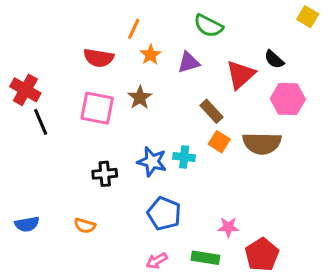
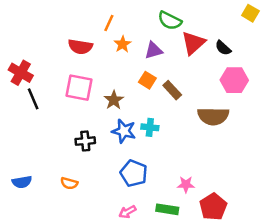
red triangle: (241, 75) -> (193, 43), moved
brown star: (140, 97) -> (114, 100), moved
orange square: (219, 142) -> (147, 80), moved

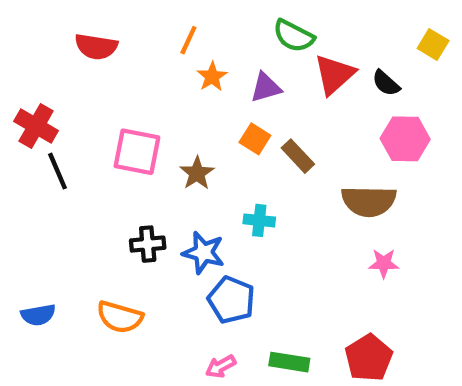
yellow square: (250, 13) -> (433, 44), moved
red semicircle: (80, 47) -> (96, 47), moved
blue star: (124, 131) -> (203, 253), moved
orange semicircle: (69, 183) -> (120, 317), size x1.5
pink star: (186, 184) -> (384, 263), moved

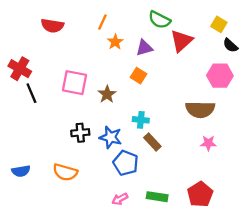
yellow square: (433, 44) -> (219, 24), moved
black semicircle: (386, 83) -> (230, 45), moved
brown rectangle: (298, 156) -> (152, 142), moved

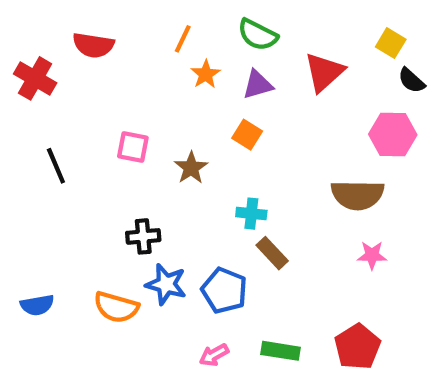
green semicircle: (159, 20) -> (258, 35), moved
red cross: (20, 69) -> (35, 78), moved
pink square: (74, 83) -> (133, 147), size x0.7
blue star: (111, 137) -> (166, 284), moved

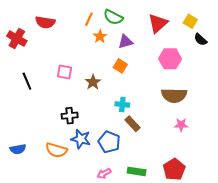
green semicircle: (258, 35) -> (113, 17), moved
red triangle: (324, 72) -> (158, 23), moved
pink hexagon: (393, 135) -> (170, 59), moved

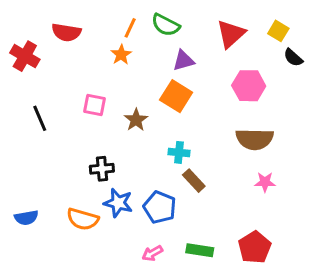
orange star: (100, 36) -> (121, 55), moved
orange square: (120, 66) -> (176, 96), size x1.5

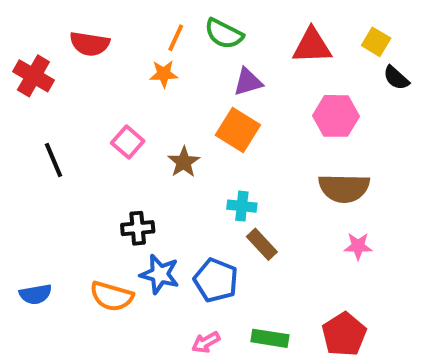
red triangle: (231, 34) -> (312, 46), turned 40
orange star: (121, 55) -> (164, 74), turned 30
pink square: (95, 105) -> (128, 142), turned 30

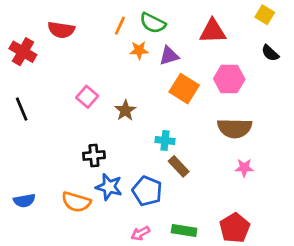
yellow square: (376, 42) -> (265, 15), moved
orange star: (164, 74) -> (139, 50), moved
orange square: (238, 130) -> (184, 89), moved
black line: (54, 160) -> (22, 109), moved

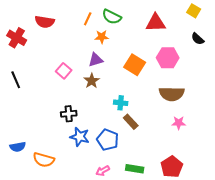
purple triangle: (169, 56) -> (96, 60), moved
orange semicircle: (76, 202) -> (44, 160), moved

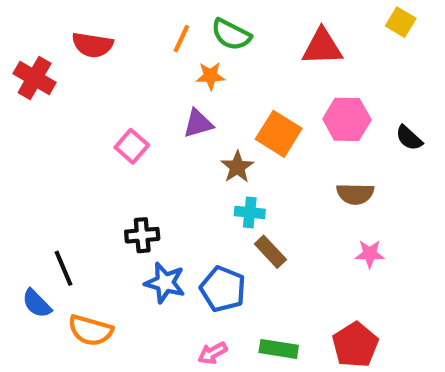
black semicircle: (198, 39) -> (409, 138), moved
black line: (16, 80) -> (64, 268), moved
brown star: (92, 81) -> (237, 167), moved
brown semicircle: (172, 94) -> (355, 194), size x0.7
blue semicircle: (18, 147) -> (37, 303), turned 56

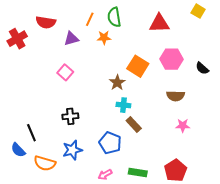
green semicircle: (231, 35) -> (114, 17), turned 54
red cross: (35, 78) -> (17, 39), turned 30
purple triangle: (198, 123) -> (71, 39), moved
blue star: (165, 283) -> (72, 150), moved, turned -30

